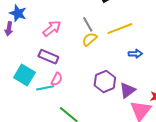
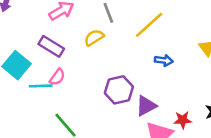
yellow line: (120, 29) -> (149, 25), turned -30
yellow semicircle: (90, 39) -> (94, 38), moved

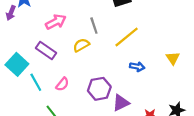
pink semicircle: (57, 77) -> (62, 84), moved
cyan line: (41, 86) -> (36, 82), turned 60

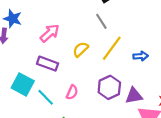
gray line: (94, 26) -> (101, 21), moved
yellow line: (127, 37) -> (112, 48), moved
purple triangle: (121, 103) -> (134, 96), turned 30

